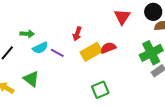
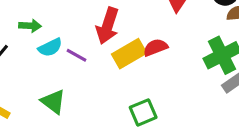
red arrow: (77, 34) -> (107, 26), size x1.6
green triangle: (31, 79) -> (53, 102), moved

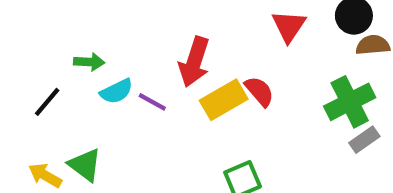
red semicircle: (155, 47) -> (259, 91), turned 70
green triangle: (53, 102) -> (85, 165), moved

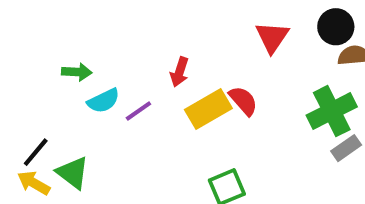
red arrow: (194, 62) -> (180, 72), size x0.6
black line: (47, 102) -> (36, 152), moved
purple line: (152, 102) -> (138, 111), turned -64

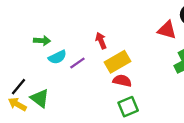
red triangle: (272, 37) -> (167, 30), moved, turned -48
red arrow: (180, 72) -> (101, 41), turned 140
red semicircle: (243, 101) -> (122, 81), moved, turned -36

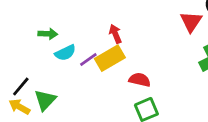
red triangle: (167, 30) -> (191, 22), turned 48
yellow rectangle: (117, 62) -> (110, 58), moved
green triangle: (40, 98) -> (45, 100), turned 36

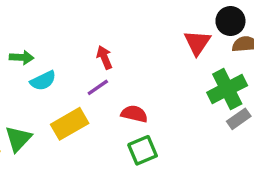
yellow rectangle: (110, 58) -> (70, 124), moved
purple line: (88, 59) -> (98, 87), moved

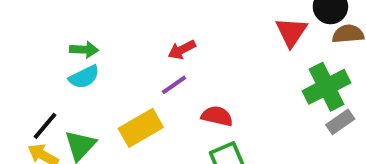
red arrow: (104, 57) -> (182, 50), turned -95
cyan semicircle: (43, 81) -> (84, 77), moved

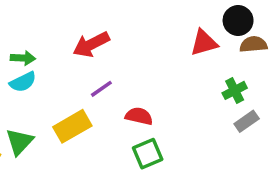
red triangle: (291, 32) -> (204, 43), turned 40
red arrow: (182, 50) -> (91, 44), moved, size x1.5
green cross: (327, 87) -> (235, 90), size x0.6

